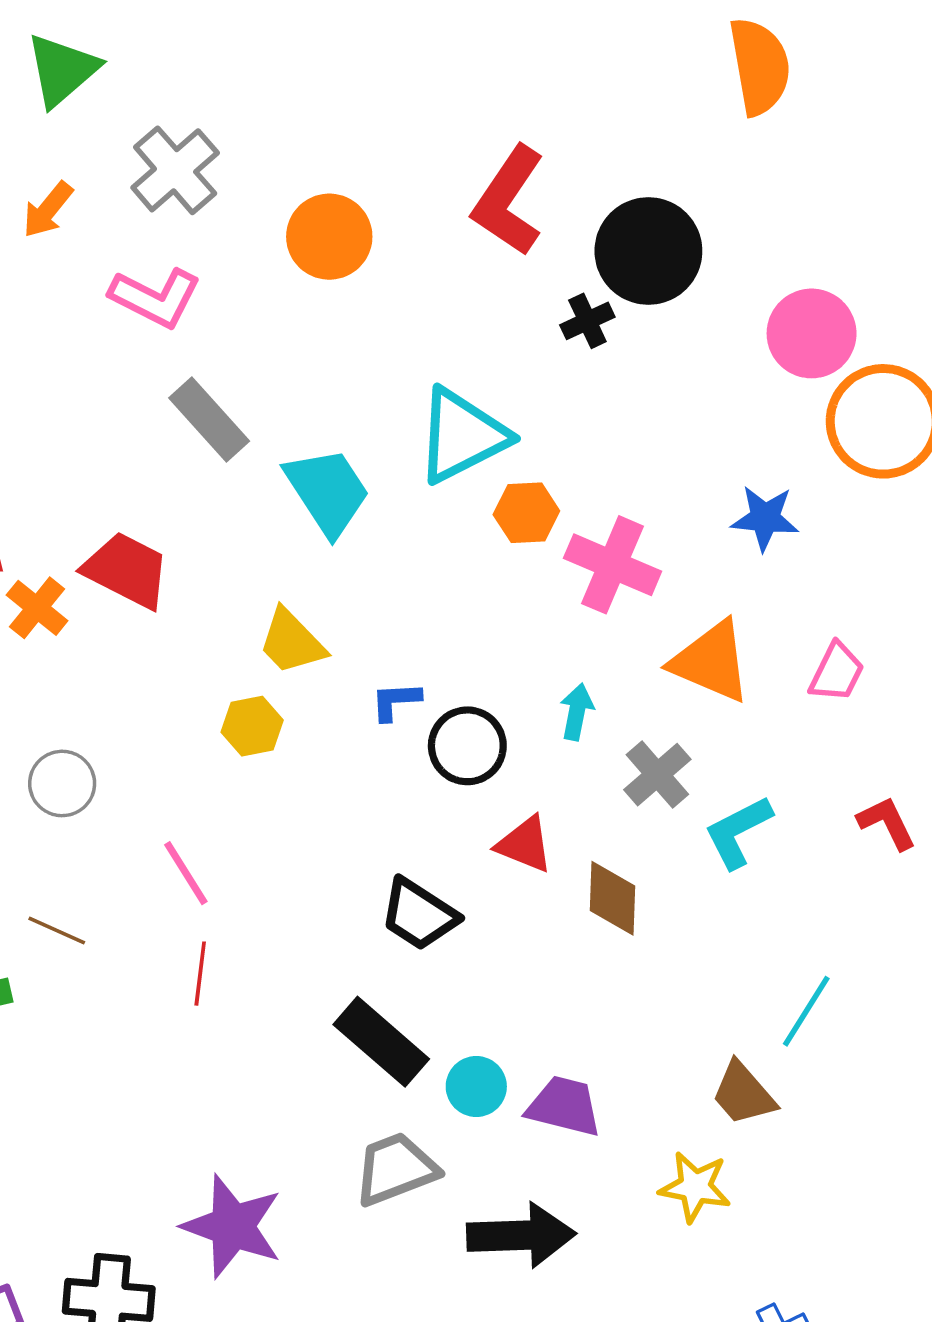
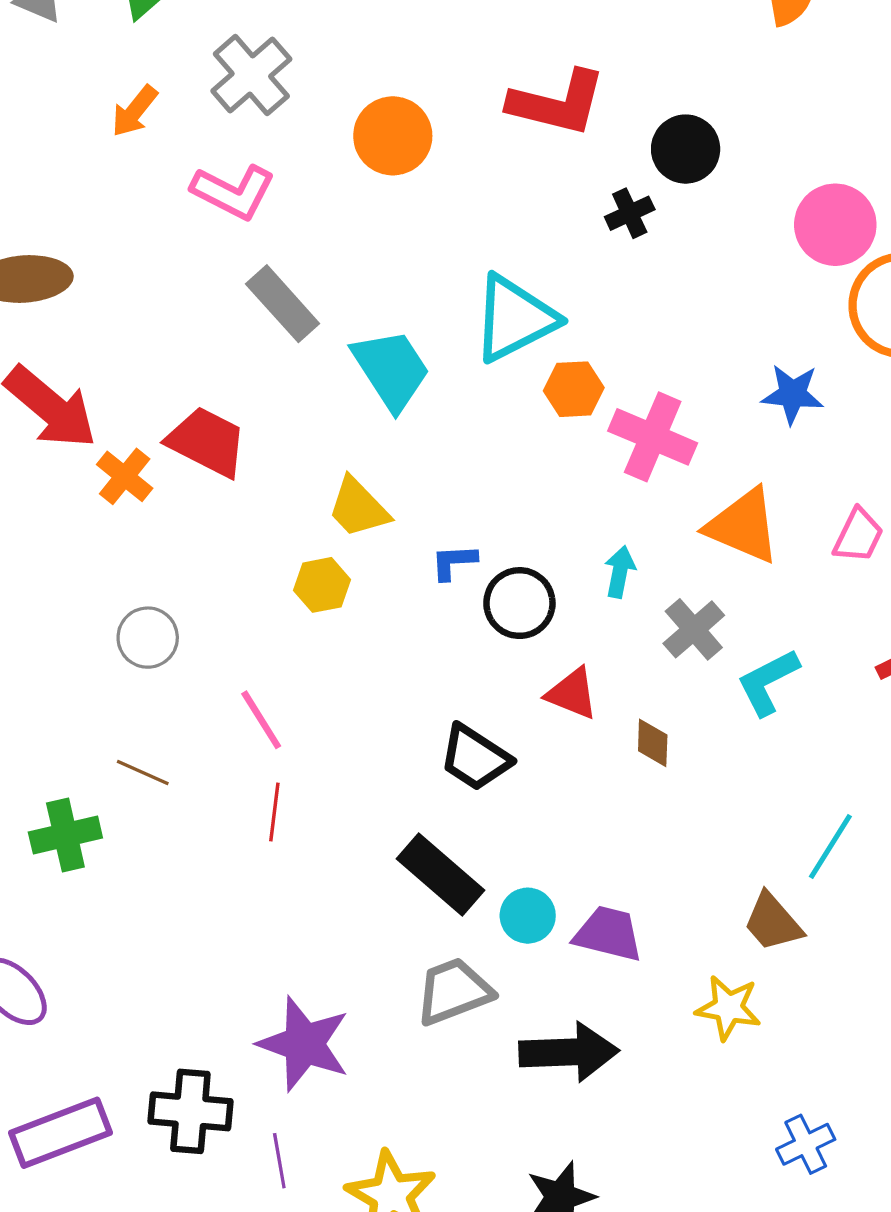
red L-shape: (509, 201) -> (557, 103), turned -110
black circle: (648, 251) -> (686, 149), size x0.7
brown diamond: (613, 898) -> (653, 743), size x0.7

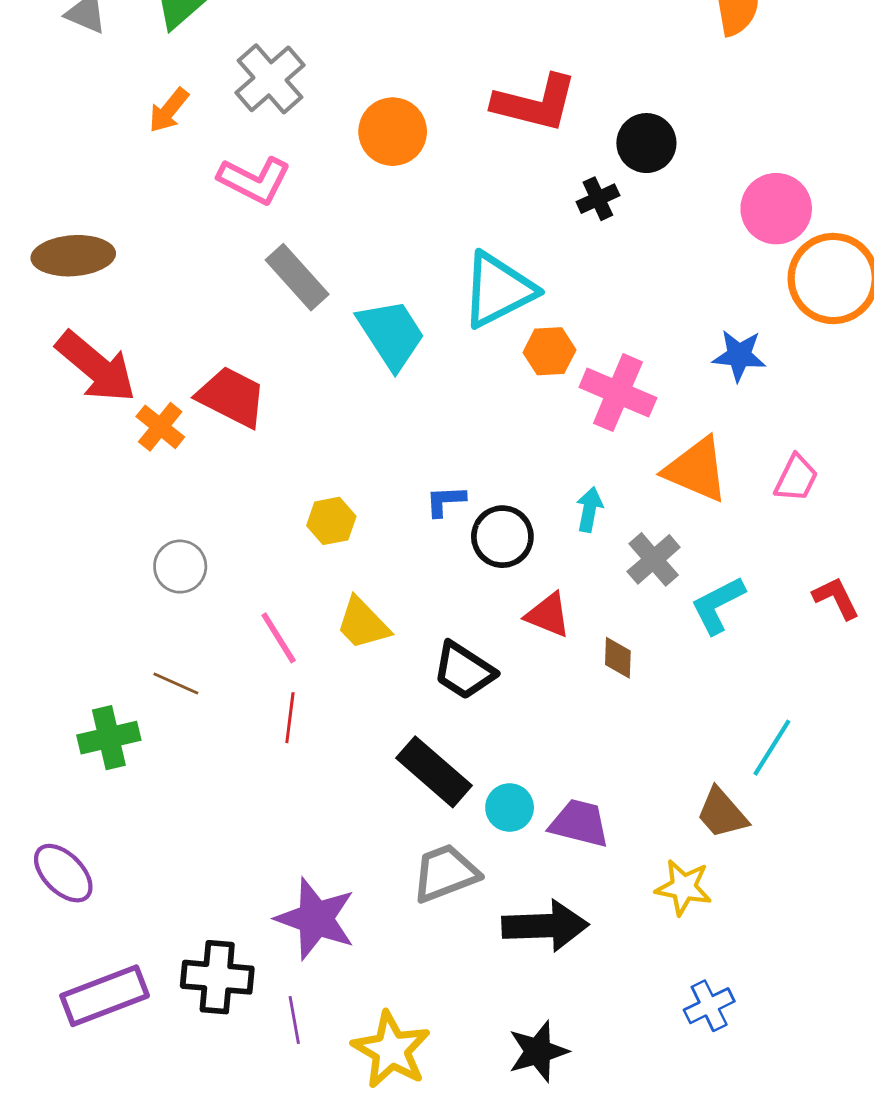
yellow trapezoid: (358, 508) -> (363, 624), moved
blue cross: (806, 1144) -> (709, 1006), moved

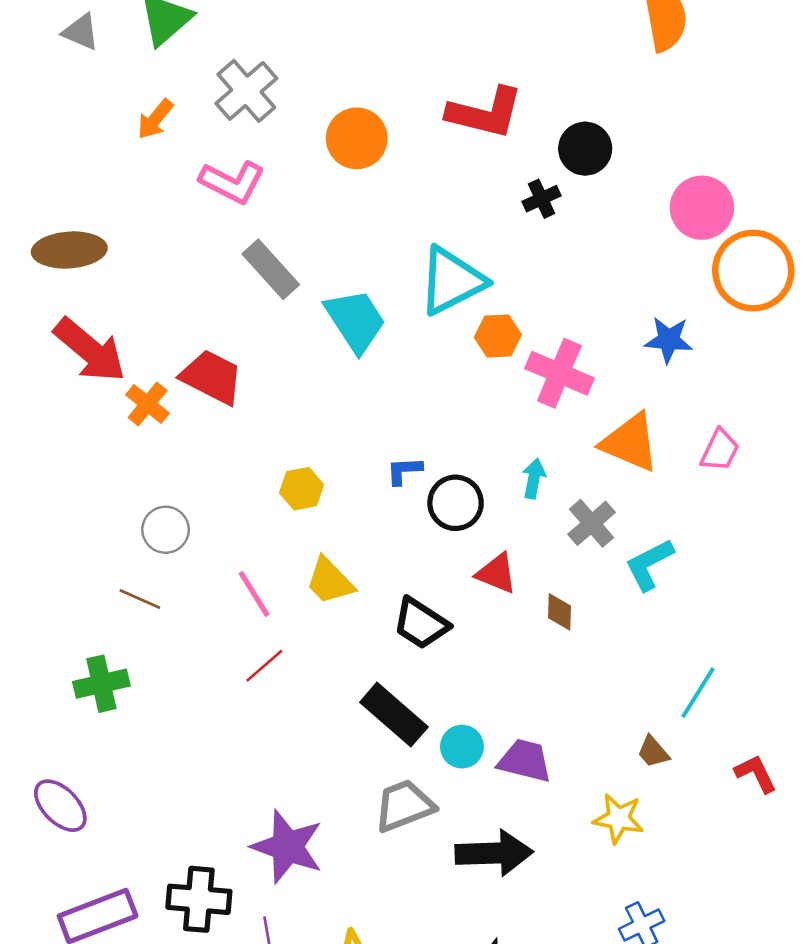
red L-shape: (836, 598) -> (756, 774), moved
brown line: (176, 683) -> (140, 599), moved
red line: (290, 718) -> (264, 666), turned 42
brown trapezoid: (722, 813) -> (653, 752), size x0.7

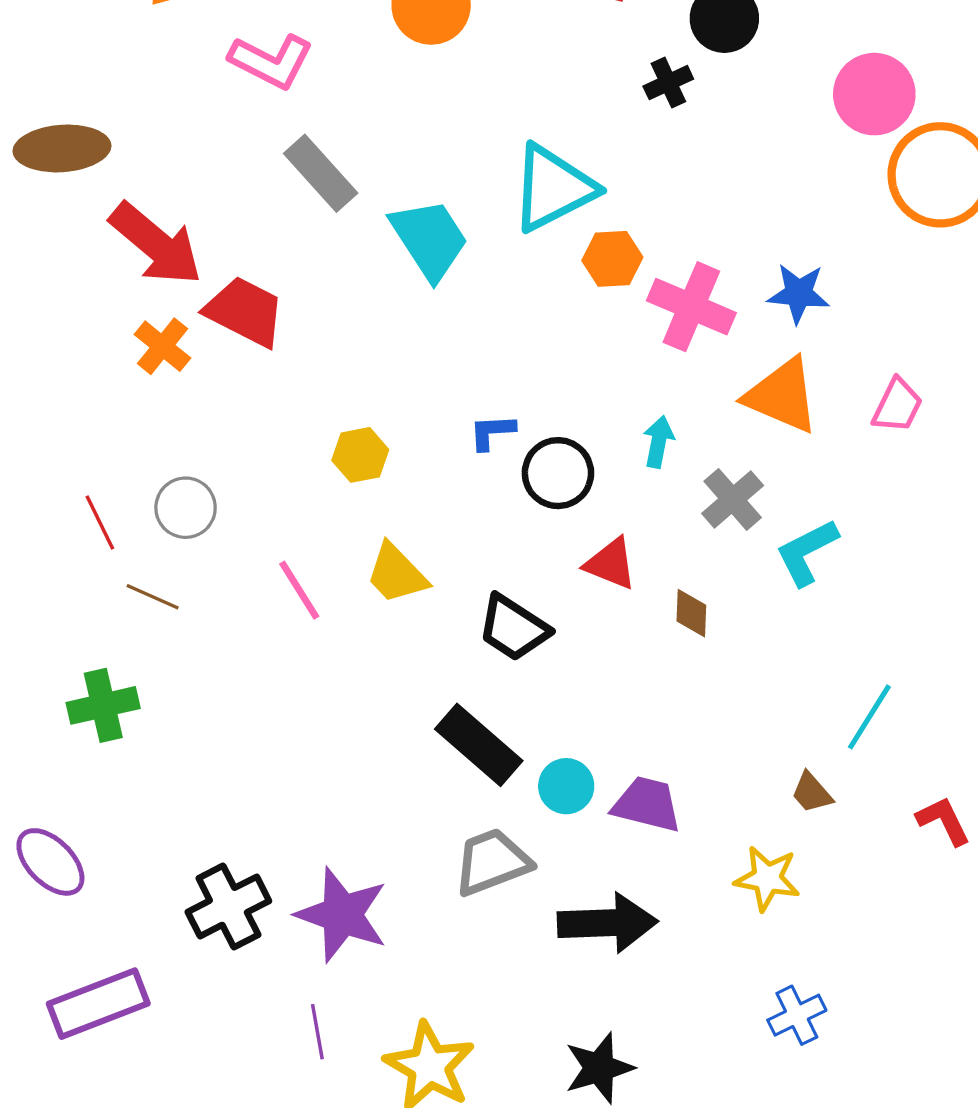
blue star: (669, 340) -> (799, 293), moved
red arrow: (90, 350) -> (156, 244), moved
red line: (264, 666) -> (100, 523), moved, turned -75
black cross: (199, 899) -> (228, 906), moved, turned -32

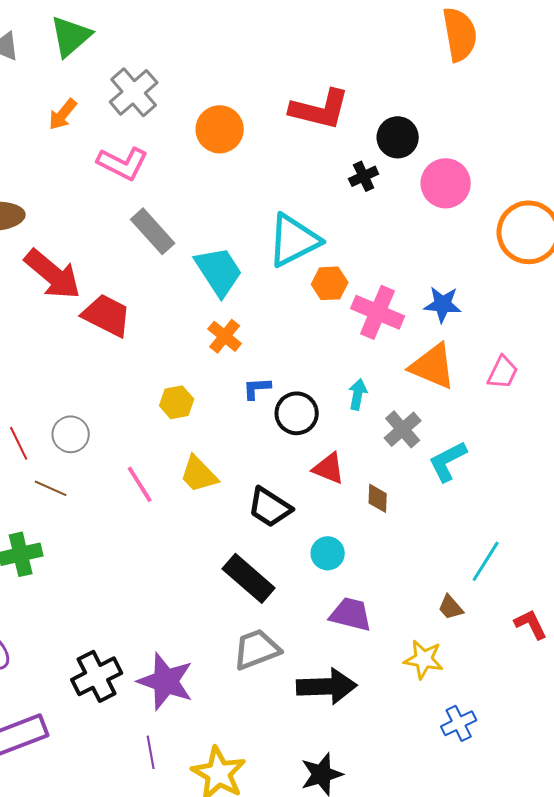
pink circle: (874, 94) -> (446, 183), moved
orange cross: (162, 346) -> (225, 336), moved
cyan circle: (566, 786) -> (328, 553), moved
blue cross: (797, 1015) -> (459, 723), moved

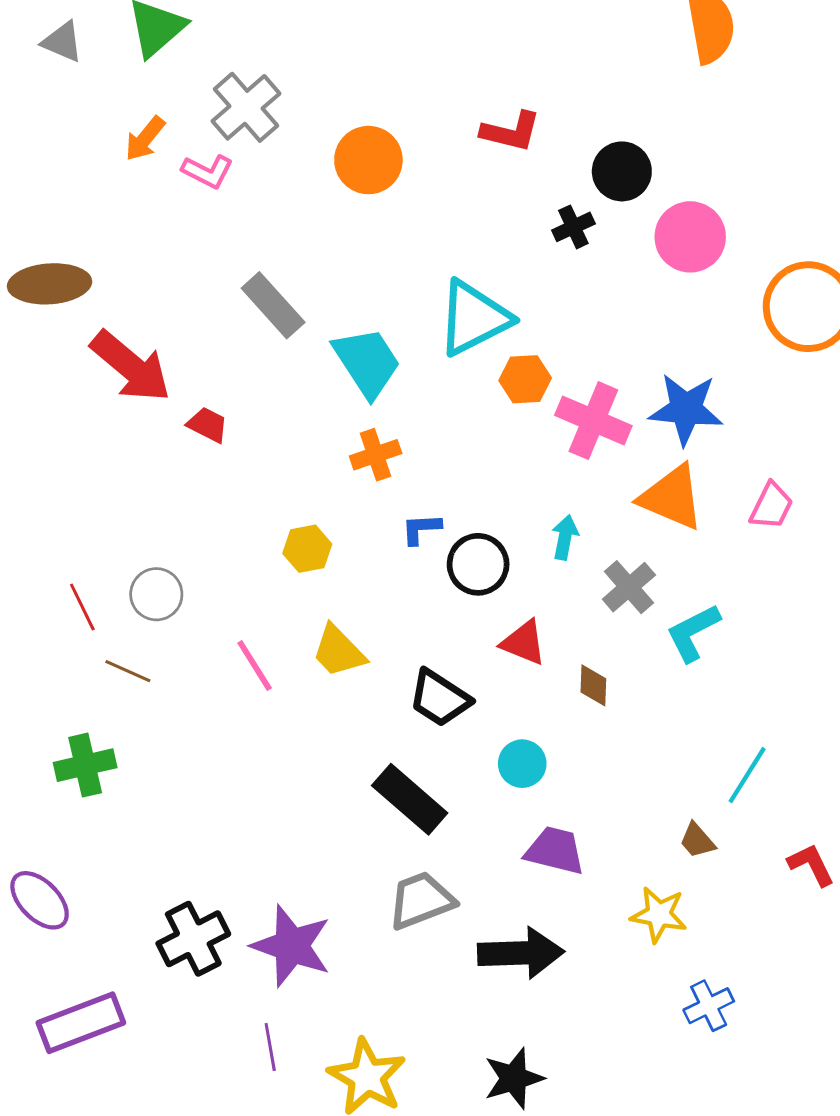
red L-shape: (320, 109) -> (511, 132), size x0.7
pink L-shape: (123, 163) -> (208, 171), moved, size x0.7
blue star: (443, 304) -> (686, 409), size x1.4
red trapezoid: (107, 315) -> (208, 425), size x0.6
orange cross: (225, 336) -> (376, 455), turned 32

